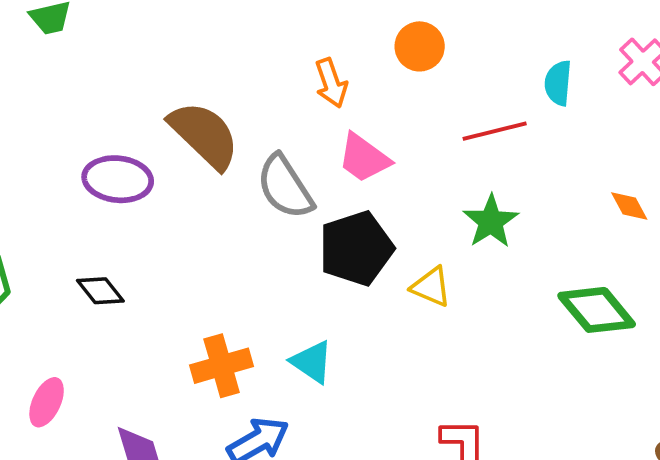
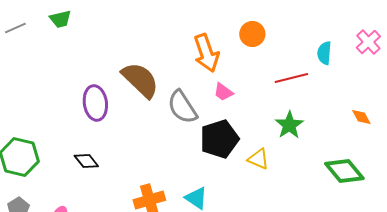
orange arrow: (331, 83) -> (206, 53), size x1.5
pink trapezoid: (364, 158) -> (223, 92), size x0.7
purple ellipse: (118, 179) -> (95, 103), turned 76

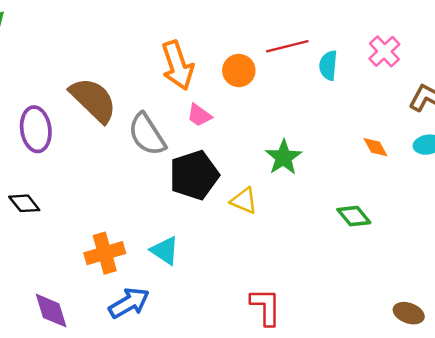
orange circle: (252, 34) -> (239, 71), moved
red line: (291, 78) -> (287, 46), moved
green diamond: (344, 171) -> (354, 216), size x0.7

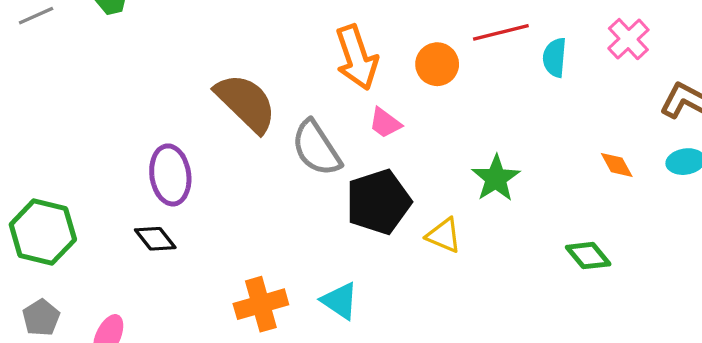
purple ellipse: (36, 129) -> (170, 175), moved

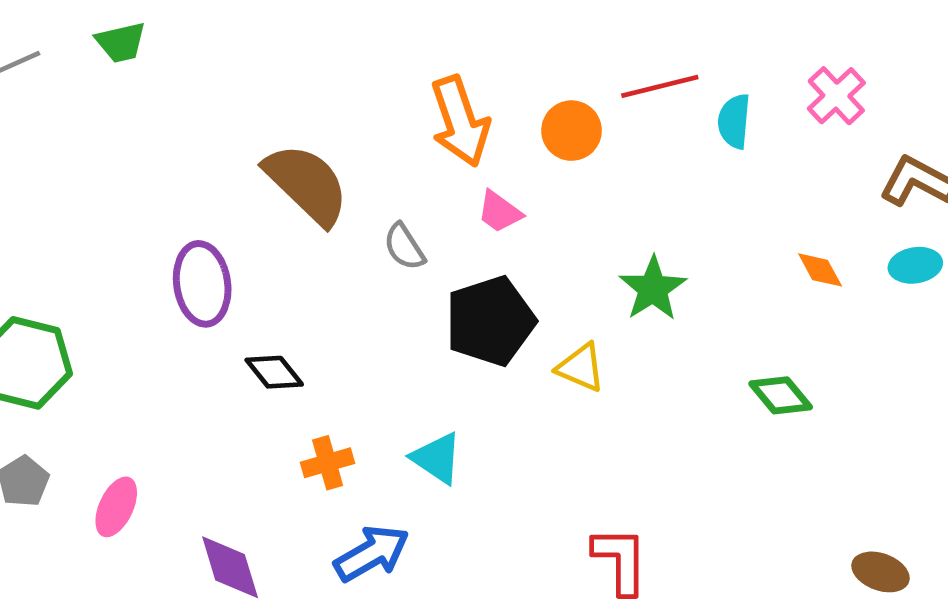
gray semicircle: (316, 148) -> (404, 247), size x0.6
black diamond: (155, 239) -> (274, 372), moved
orange cross: (261, 304) -> (328, 463), size x0.7

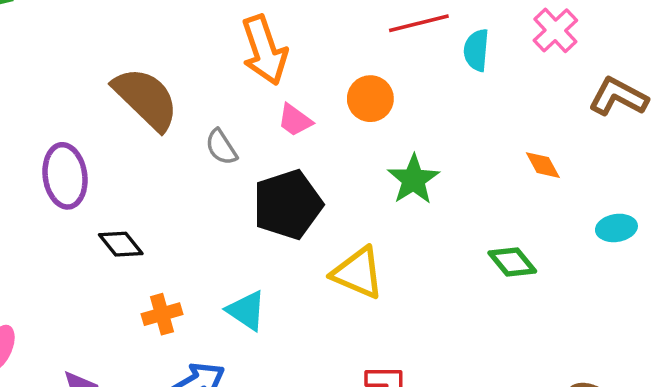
orange circle: (572, 131) -> (370, 99), moved
cyan ellipse: (915, 265) -> (616, 228), moved
yellow triangle: (581, 368) -> (358, 273), moved, size x1.4

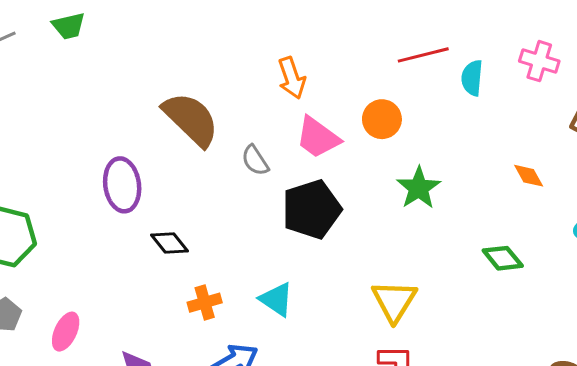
pink cross: (555, 30) -> (539, 61), turned -30
orange arrow: (264, 50) -> (292, 78), size x0.7
pink trapezoid: (295, 120) -> (318, 137), size x1.5
yellow triangle: (358, 273) -> (394, 301), moved, turned 39

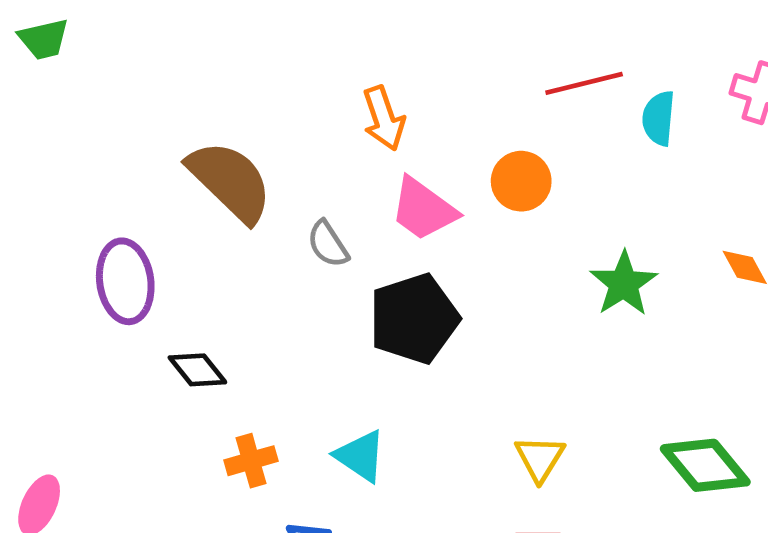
green star: (419, 188) -> (624, 284), moved
green diamond: (503, 258) -> (705, 465), moved, size x1.4
yellow triangle: (394, 301) -> (540, 458), size x0.7

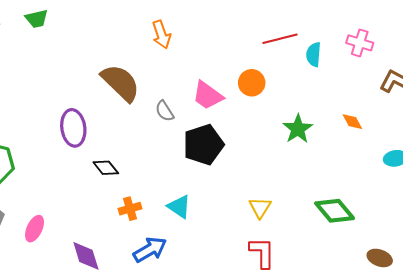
orange arrow: (384, 118) -> (161, 35), moved

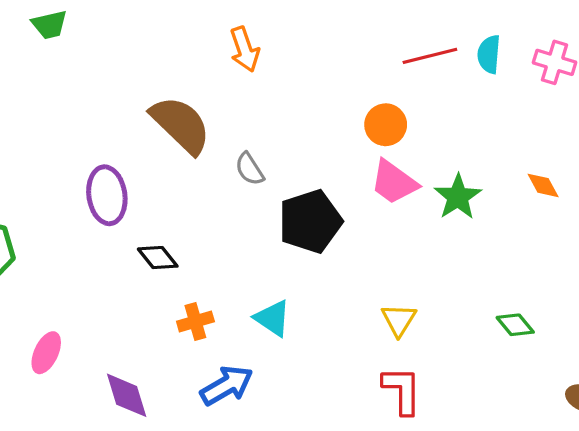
cyan semicircle: (314, 54) -> (489, 54), moved
pink trapezoid: (208, 95) -> (394, 182), moved
green diamond: (335, 211) -> (515, 325), size x0.6

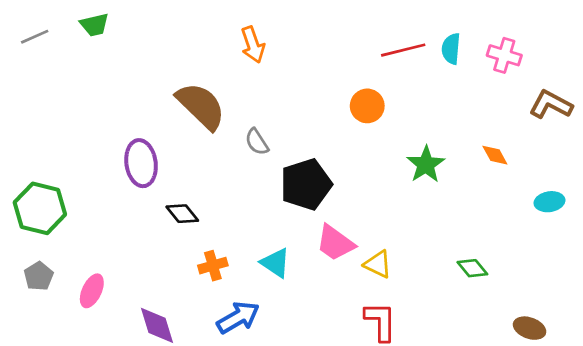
pink trapezoid: (394, 182) -> (335, 243), moved
yellow triangle: (399, 320) -> (378, 264), turned -36

